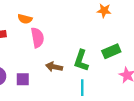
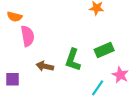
cyan line: (82, 88) -> (98, 88), moved, turned 35

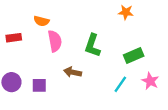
green L-shape: (73, 60) -> (93, 46), moved
cyan line: (98, 88) -> (120, 84), moved

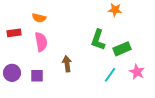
pink semicircle: (55, 41) -> (41, 42), moved
green L-shape: (93, 46) -> (98, 40), moved
brown arrow: (73, 72) -> (67, 64), turned 70

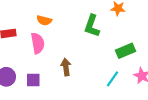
orange semicircle: (39, 18) -> (44, 20), moved
green L-shape: (98, 40) -> (92, 26), moved

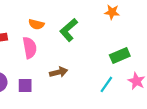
green L-shape: (92, 26) -> (69, 30), moved, turned 30
brown arrow: (66, 67) -> (59, 72), turned 84

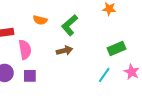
pink semicircle: (30, 48) -> (25, 50), moved
brown arrow: (59, 72) -> (65, 51), moved

